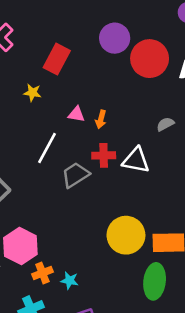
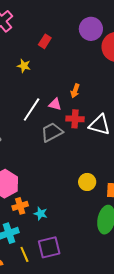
red rectangle: (57, 59) -> (45, 41), size x0.6
pink triangle: (76, 114) -> (55, 104), moved
yellow circle: (126, 235) -> (87, 182), size x0.6

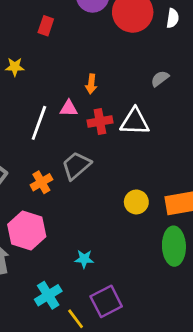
red rectangle: (45, 41) -> (46, 26), moved
gray trapezoid: (52, 132) -> (76, 166), moved
orange cross: (20, 206) -> (41, 182), moved

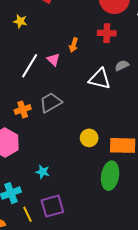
gray semicircle: (160, 79) -> (122, 66), moved
pink triangle: (69, 108) -> (53, 60), turned 32
red cross: (100, 122) -> (107, 33), moved

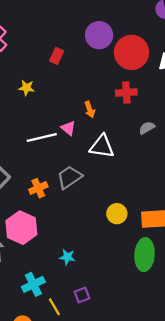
orange arrow: (74, 45) -> (90, 109), turned -32
white line: (30, 66) -> (42, 138), turned 50
white triangle: (100, 79) -> (102, 146), moved
purple square: (52, 206) -> (82, 295), size x0.6

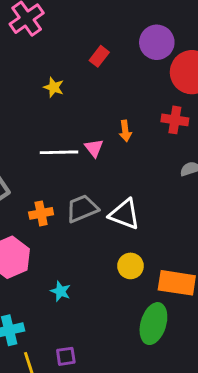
white triangle: (102, 146) -> (124, 214), moved
cyan star: (67, 257) -> (61, 291), moved

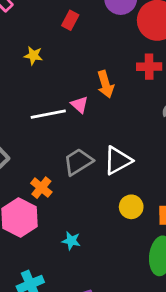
orange arrow: (125, 131) -> (106, 84), size x1.4
orange cross: (41, 213) -> (41, 188), moved, turned -30
white triangle: (124, 214) -> (118, 160), turned -40

